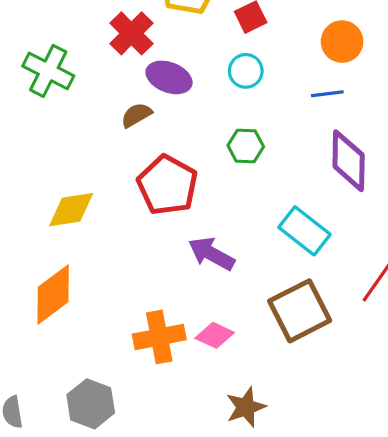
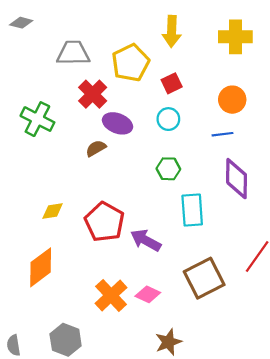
red pentagon: (167, 185) -> (105, 222), moved
yellow diamond: (71, 210) -> (53, 211), size x0.7
cyan rectangle: (304, 231) -> (192, 210), moved, turned 48
orange cross: (159, 337) -> (111, 295), turned -32

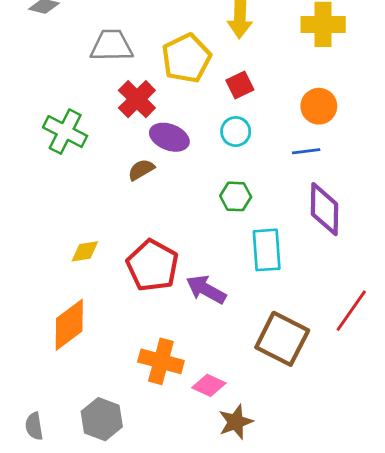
brown square: (204, 278) -> (282, 339), turned -36
pink diamond: (148, 294) -> (209, 385), moved
orange cross: (111, 295) -> (161, 361), turned -32

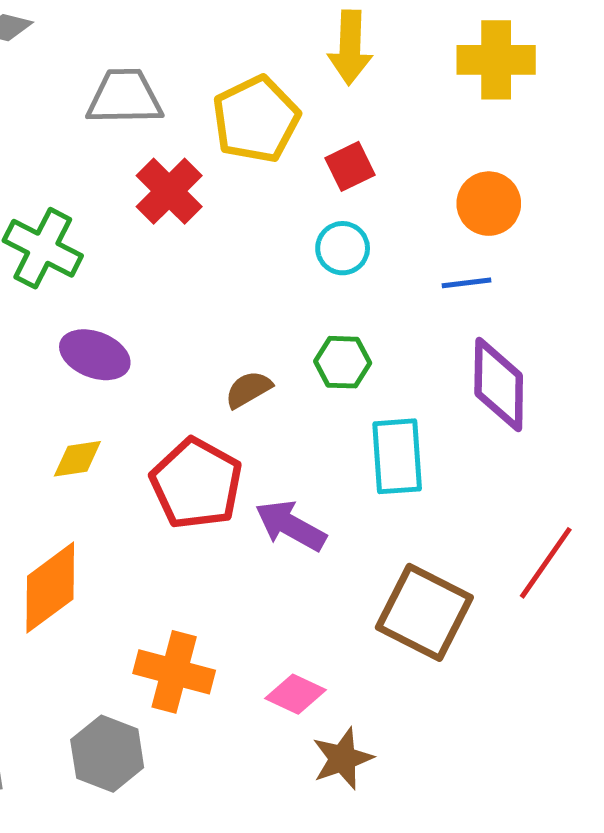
purple ellipse: (169, 137) -> (95, 355), moved
brown semicircle: (141, 170) -> (248, 389), moved
orange cross: (161, 361) -> (174, 672), moved

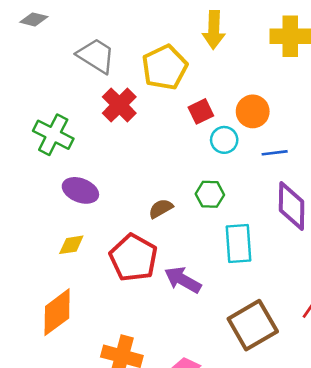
gray trapezoid: (125, 97) -> (96, 56), turned 33
red square: (350, 166) -> (201, 111), moved
orange circle: (489, 204) -> (253, 111), moved
cyan circle: (343, 248) -> (224, 140), moved
brown square: (424, 612) -> (253, 325), turned 33

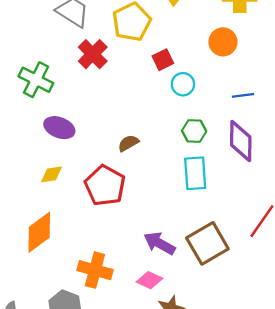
orange circle: (253, 111) -> (223, 42), moved
blue line: (275, 153) -> (243, 95), moved
green hexagon: (210, 194) -> (194, 131), moved
purple arrow: (183, 280) -> (160, 243), moved

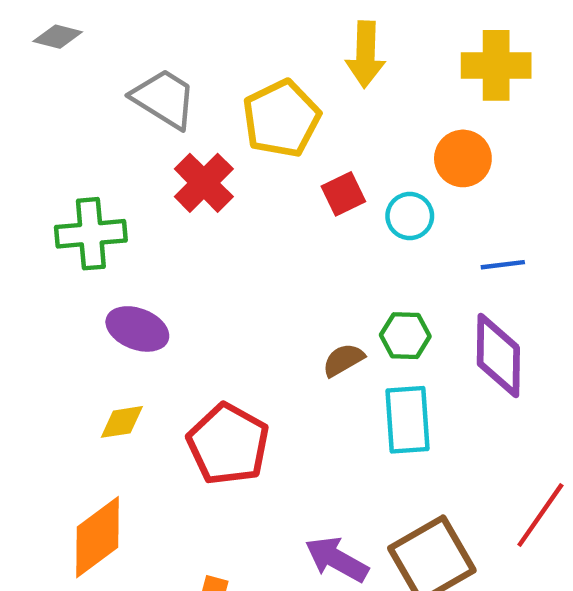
green cross: (36, 80) -> (91, 234), turned -32
cyan circle: (183, 84) -> (410, 216), moved
brown semicircle: (128, 143) -> (343, 360), moved

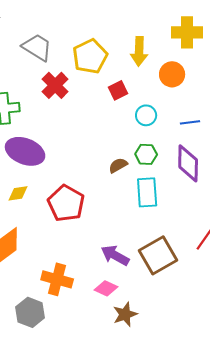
yellow arrow: (365, 54) -> (139, 51), moved
cyan circle: (410, 216) -> (146, 115), moved
purple ellipse: (137, 329) -> (25, 151), size x1.4

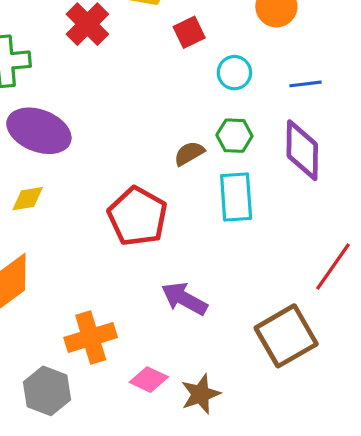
red pentagon: (66, 203) -> (137, 216), moved
brown square: (158, 255) -> (286, 336), moved
orange cross: (57, 279) -> (91, 338), turned -32
pink diamond: (106, 288) -> (149, 380), moved

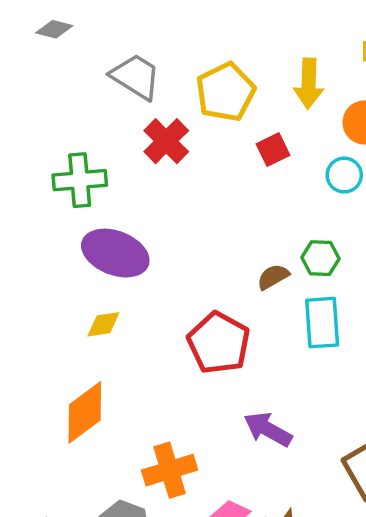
cyan circle: (234, 73) -> (344, 175), moved

